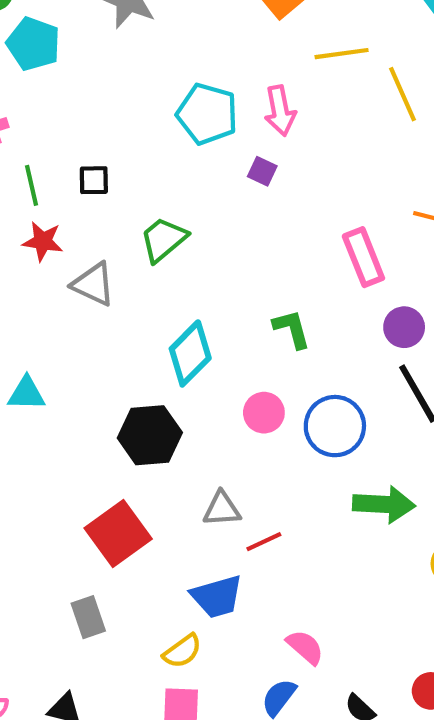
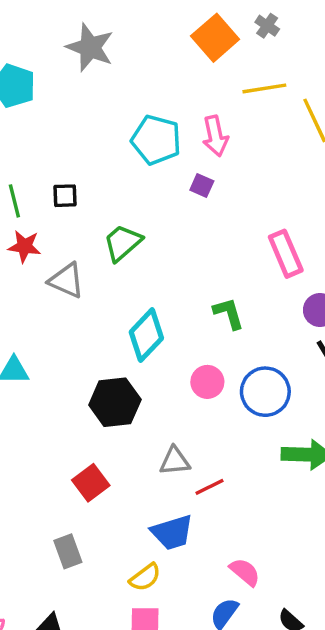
red square: (118, 534) -> (91, 483), size x0.7

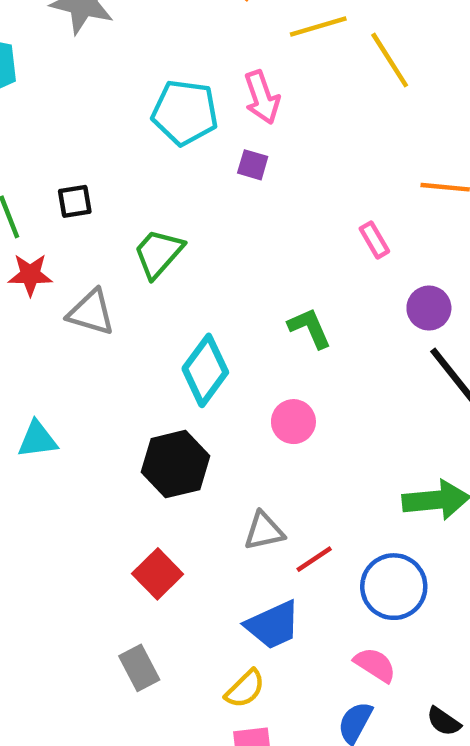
pink rectangle: (286, 254) -> (374, 240), size x0.6
blue circle: (265, 392) -> (394, 587), moved

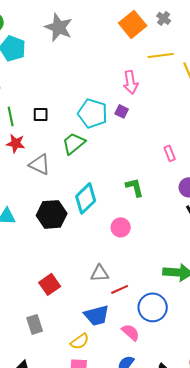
cyan pentagon: (185, 113) -> (93, 113), moved
black hexagon: (176, 464) -> (52, 214), moved
pink semicircle: (375, 665) -> (131, 332), moved

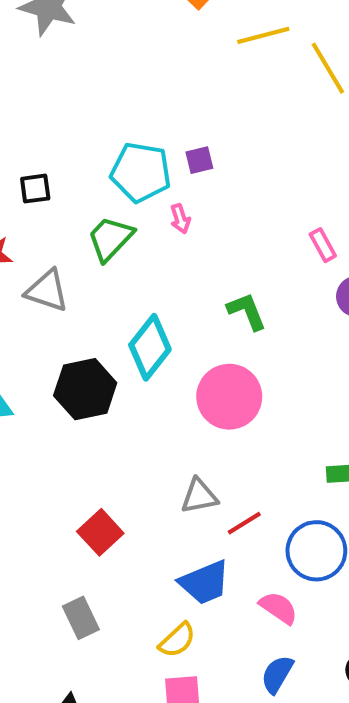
pink arrow: (131, 82) -> (180, 219), moved, size x0.6
purple square: (122, 111) -> (199, 160), turned -32
pink rectangle: (170, 153) -> (323, 245), moved
pink circle: (121, 227) -> (229, 397), size x1.6

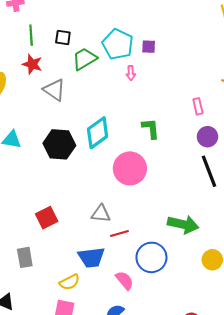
green trapezoid: (110, 239) -> (85, 59), moved

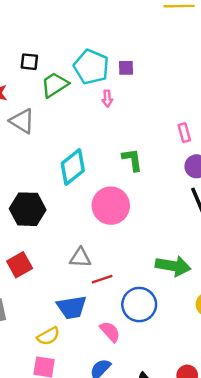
black hexagon: (59, 144) -> (28, 209), moved

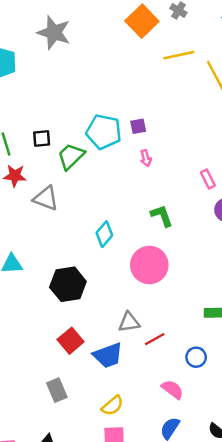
pink arrow: (107, 98) -> (146, 158), moved
cyan diamond: (73, 167) -> (104, 234), size x0.7
blue circle: (139, 305) -> (196, 357), size x0.6
blue trapezoid: (72, 307) -> (108, 355), moved

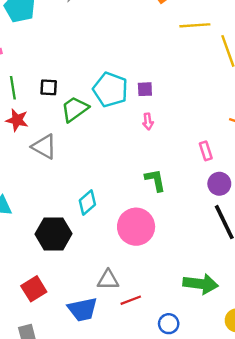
cyan diamond: (104, 234) -> (87, 203), moved
red square: (71, 341) -> (34, 289), moved

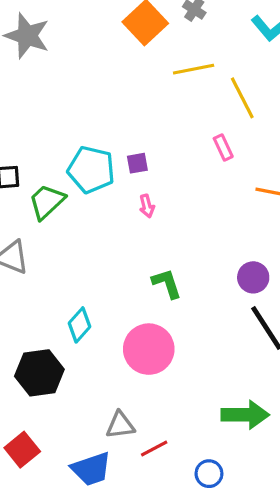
pink rectangle: (206, 151) -> (223, 148), moved

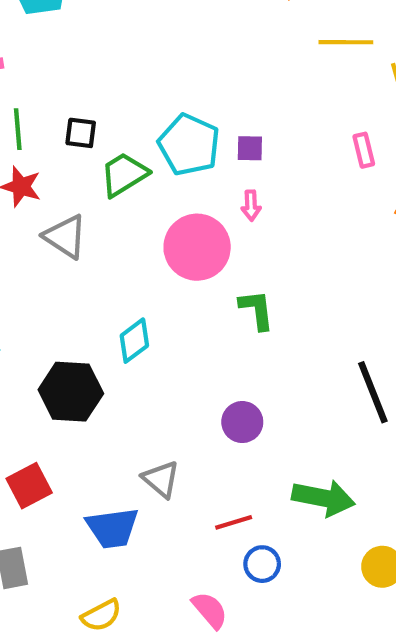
purple circle: (253, 277) -> (242, 422), moved
pink circle: (149, 349) -> (197, 247), moved
gray triangle: (120, 425) -> (161, 479), turned 36
red line: (154, 448) -> (234, 522), moved

